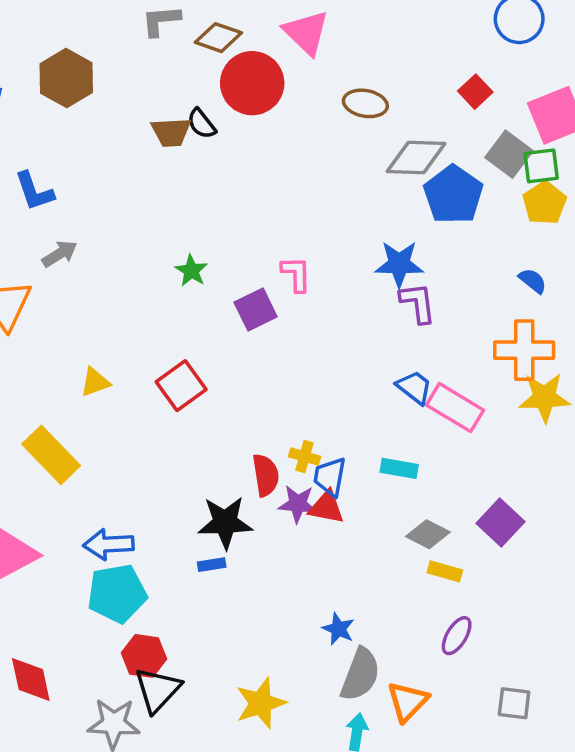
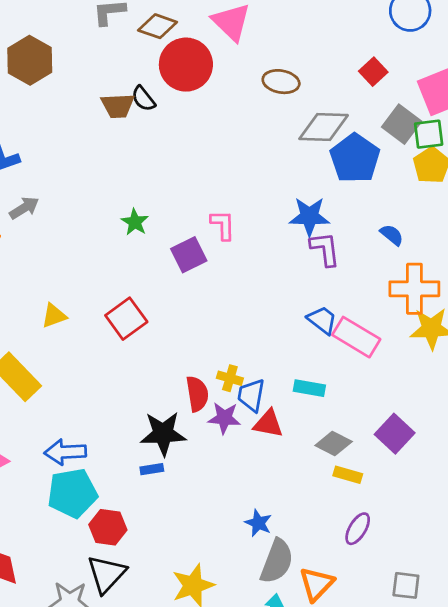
blue semicircle: (533, 281) -> (392, 235), moved
red triangle: (327, 507) -> (268, 424), moved
red hexagon: (144, 656) -> (108, 527), moved

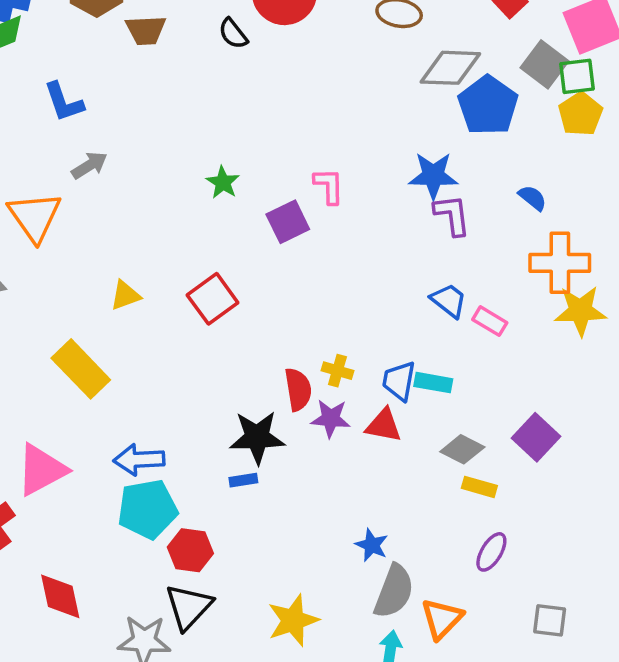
brown trapezoid: (118, 106) -> (146, 30), moved
pink rectangle: (356, 337) -> (490, 321), size x0.6
blue trapezoid: (251, 395) -> (399, 381), moved

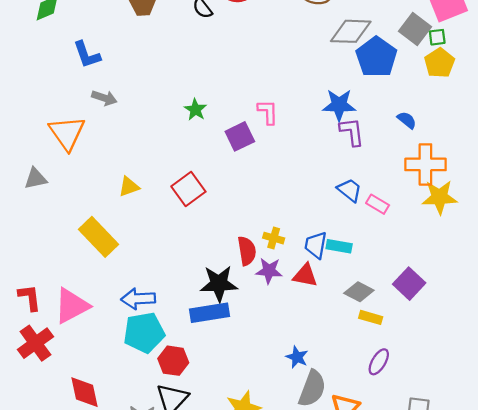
green square: (577, 76) -> (437, 37), size x0.7
gray arrow: (89, 165) -> (104, 98), turned 50
blue rectangle: (243, 480) -> (209, 313), size x2.0

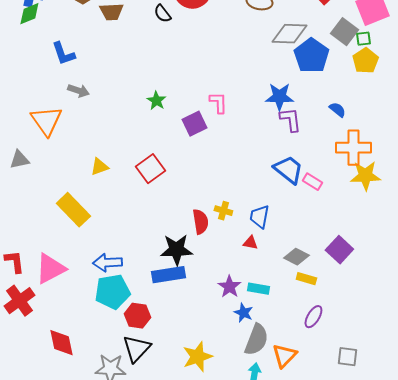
blue trapezoid: (350, 190) -> (288, 170), size x1.4
cyan rectangle: (339, 246) -> (258, 289), moved
purple star: (269, 271) -> (229, 287), moved, turned 30
red triangle: (305, 275) -> (250, 243), size x0.7

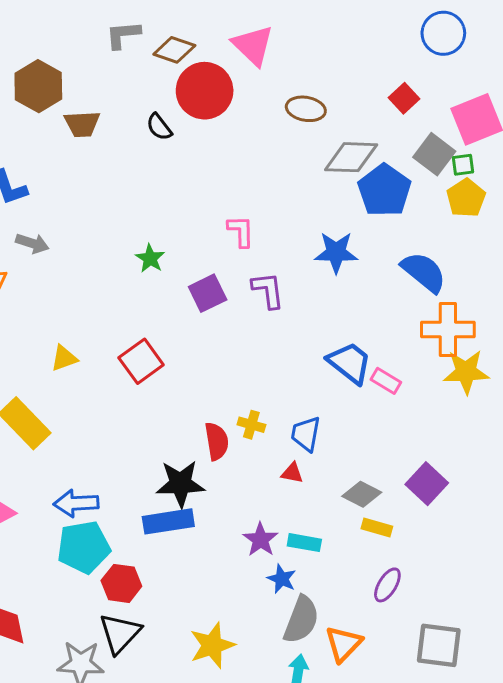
pink L-shape: (218, 103) -> (241, 231), moved
blue semicircle: (337, 110) -> (424, 272), size x1.8
purple L-shape: (290, 120) -> (268, 290), moved
gray square: (347, 357) -> (439, 645), size x1.5

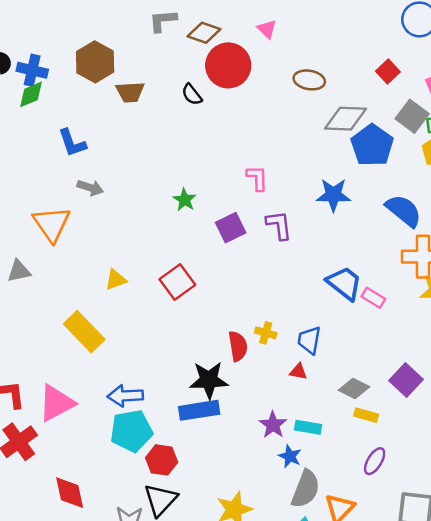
pink triangle: (253, 45) -> (267, 29), size x0.6

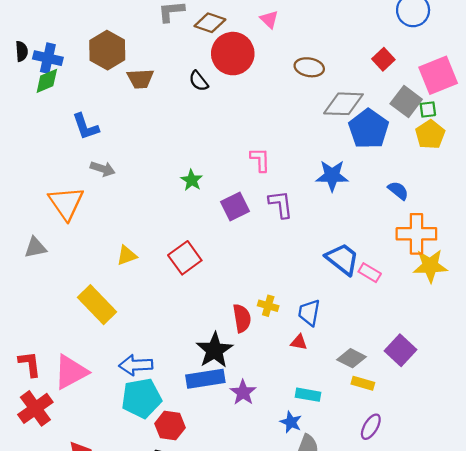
blue semicircle: (404, 211) -> (398, 190), size x0.6
black star: (209, 380) -> (215, 350), turned -30
purple star: (273, 425) -> (243, 392), moved

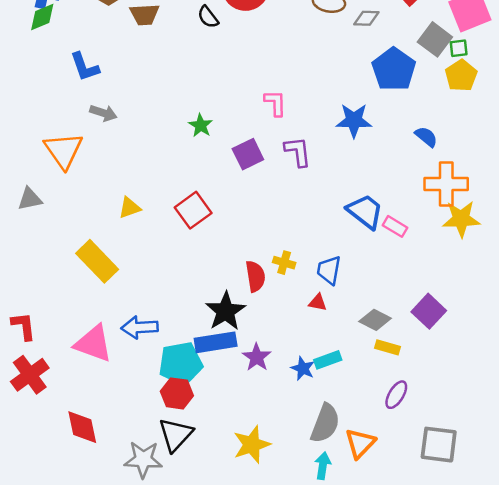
gray diamond: (343, 104) -> (366, 18), moved, size x0.6
pink triangle: (71, 372) -> (93, 344), moved, turned 48
cyan rectangle: (308, 395) -> (328, 360), turned -30
cyan pentagon: (141, 398) -> (181, 364), moved
blue star: (291, 422) -> (303, 369), moved

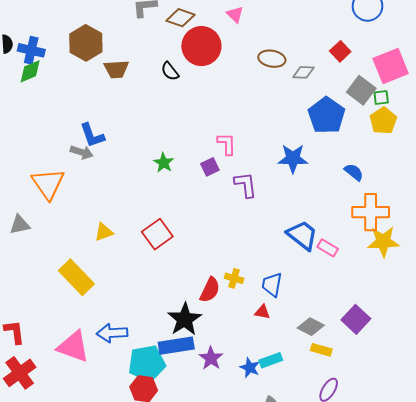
blue L-shape: (85, 67) -> (92, 135), moved
purple square: (248, 154) -> (210, 167), moved, size x0.7
red semicircle: (255, 276) -> (210, 290), turned 35

